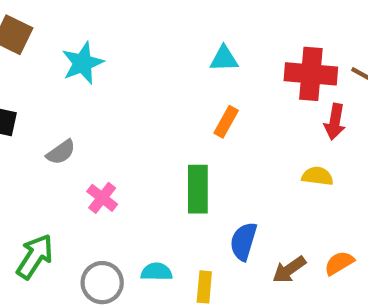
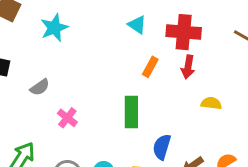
cyan triangle: (224, 59) -> (137, 25), moved, turned 36
red cross: (311, 74) -> (184, 32), moved
red arrow: (335, 122) -> (188, 67), moved

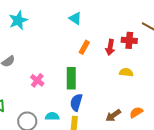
red cross: (184, 32) -> (129, 40), moved, size x0.7
pink cross: (67, 118) -> (37, 80), moved
blue semicircle: (162, 147) -> (76, 102), moved

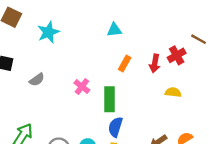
cyan triangle: (75, 18) -> (114, 30), turned -40
red cross: (129, 40) -> (177, 55), turned -35
pink cross: (37, 80) -> (82, 87), moved

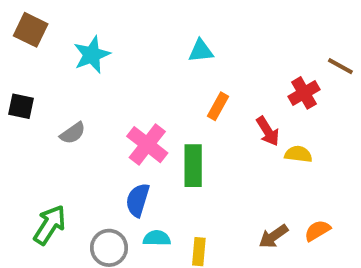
red arrow: (155, 63) -> (268, 131), moved, turned -42
pink cross: (82, 87) -> (147, 145), size x1.5
blue semicircle: (115, 127) -> (138, 200), moved

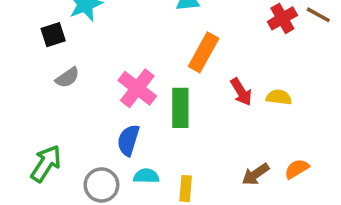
red cross: (304, 93) -> (282, 18), moved
black square: (21, 106) -> (53, 35), moved, turned -30
orange rectangle: (218, 106) -> (204, 52), size x1.5
red arrow: (268, 131) -> (241, 92), moved

